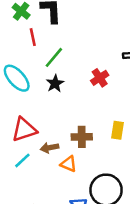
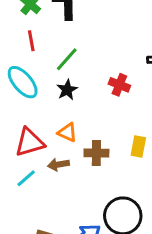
red line: (33, 37) -> (31, 41), moved
red cross: (100, 78) -> (119, 85), turned -36
orange triangle: (69, 164) -> (67, 132), moved

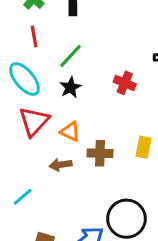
red triangle: (30, 142) -> (34, 121), moved, turned -32
cyan line: (26, 178) -> (23, 197), moved

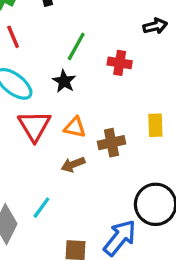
green line: (70, 56) -> (76, 46), moved

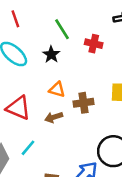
green line: (76, 46) -> (62, 29), turned -65
red triangle: (34, 126) -> (18, 108), moved, turned -40

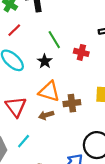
red line: (15, 19) -> (14, 30), turned 64
orange triangle: (57, 90) -> (49, 91), size x1.5
red triangle: (18, 108) -> (16, 107), turned 30

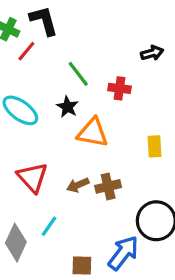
red line: (14, 30) -> (26, 51), moved
orange triangle: (49, 91) -> (93, 133), moved
brown cross: (72, 103) -> (108, 186), moved

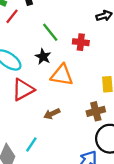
red triangle: (32, 177) -> (23, 90), moved, turned 45
brown cross: (108, 186) -> (96, 111), moved

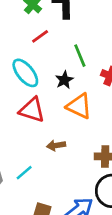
red line: (12, 16) -> (40, 36), moved
red triangle: (23, 90) -> (32, 110), turned 30

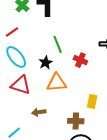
red line: (40, 36) -> (12, 32), moved
orange triangle: (79, 106) -> (57, 83), turned -30

